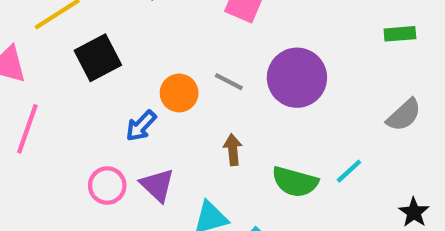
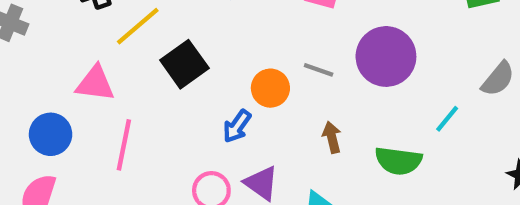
cyan line: (349, 171) -> (447, 119), moved

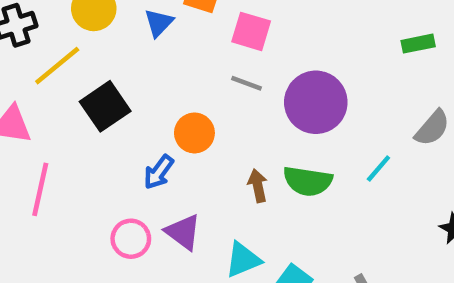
gray line: (319, 70) -> (247, 83), moved
green semicircle: (398, 161) -> (308, 181), moved

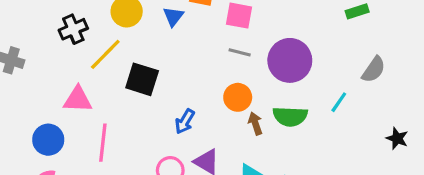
black square: (105, 106) -> (142, 79), turned -32
orange circle: (194, 133) -> (238, 97), moved

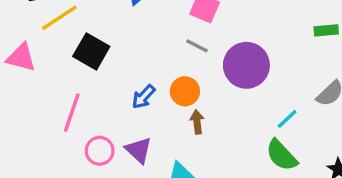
green semicircle: (290, 116) -> (282, 155), moved, turned 32
blue arrow: (185, 121) -> (144, 97), moved
pink line: (103, 143) -> (72, 113), moved

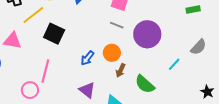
brown arrow: (197, 122) -> (121, 70), turned -144
pink circle: (100, 151) -> (30, 90), moved
green semicircle: (282, 155) -> (145, 84), moved

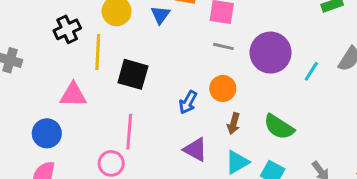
yellow line: (33, 15) -> (98, 52), turned -40
cyan line: (174, 64) -> (311, 71), moved
brown arrow: (121, 70) -> (234, 124), moved

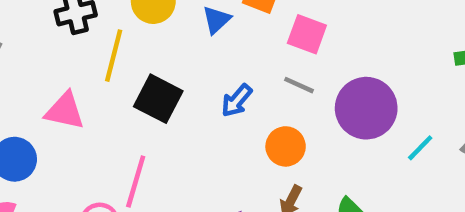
blue arrow: (188, 102) -> (237, 101), moved

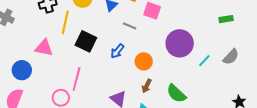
gray line: (299, 85) -> (130, 26), moved
blue arrow: (237, 101) -> (117, 51), moved

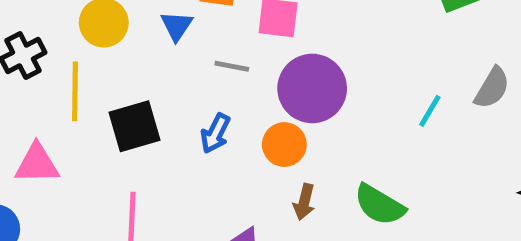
black square: (86, 41) -> (135, 126), turned -30
purple circle: (180, 43) -> (312, 88), moved

